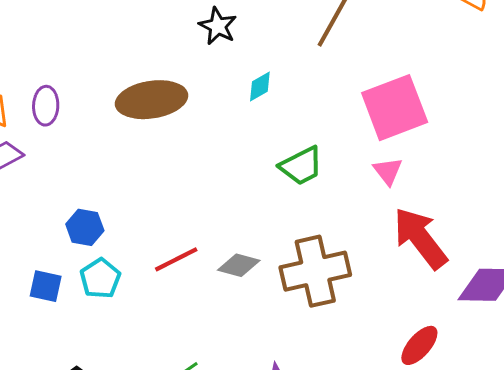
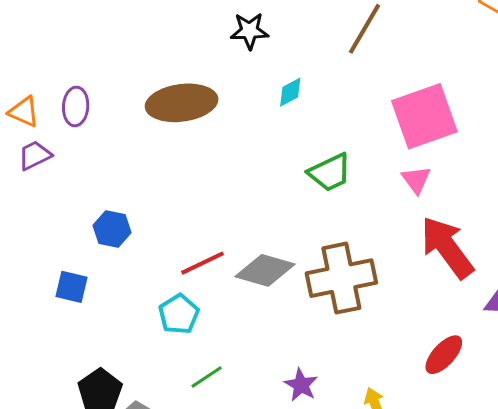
black star: (218, 26) -> (249, 31), turned -30
gray diamond: (239, 265) -> (265, 270), size x1.4
cyan pentagon: (100, 278) -> (179, 314), moved

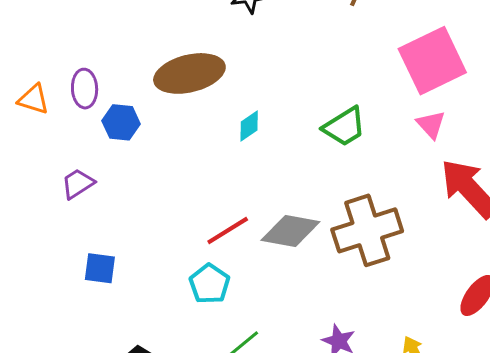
cyan diamond: (290, 92) -> (249, 126), moved
purple trapezoid: (35, 155) -> (78, 184), moved
blue hexagon: (112, 229) -> (121, 122), moved

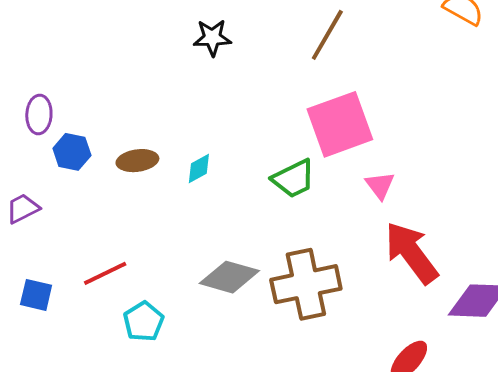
pink square: (432, 61) -> (340, 124), moved
brown ellipse: (189, 73) -> (137, 161), moved, size x0.6
red line: (228, 231) -> (105, 273), moved

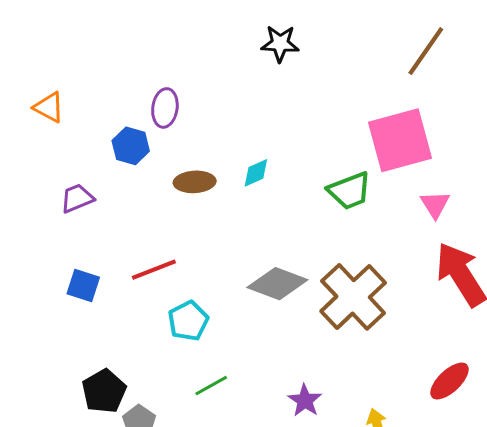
brown line: (327, 35) -> (426, 51), moved
purple ellipse: (39, 115) -> (165, 108), moved
brown ellipse: (137, 161) -> (195, 182), moved
brown cross: (306, 284) -> (353, 297), turned -36

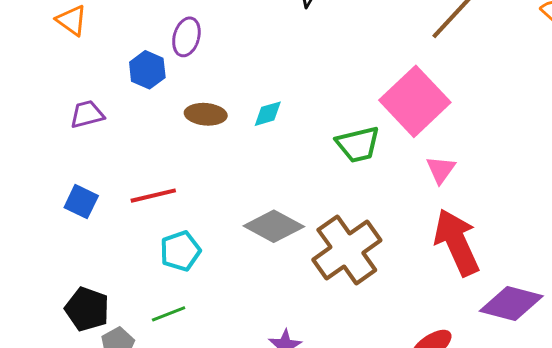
pink square: (400, 140) -> (415, 101), turned -36
green line: (211, 386) -> (169, 314), moved
black pentagon: (104, 391) -> (87, 309), turned -30

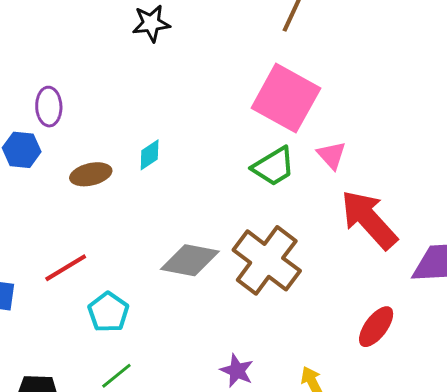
green trapezoid: (358, 144) -> (273, 166), moved

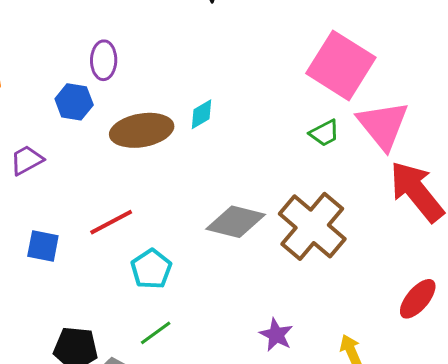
pink triangle: (331, 155) -> (383, 125), size x1.8
green trapezoid: (273, 166) -> (324, 133), size x0.7
brown ellipse: (91, 174) -> (142, 130), size x1.5

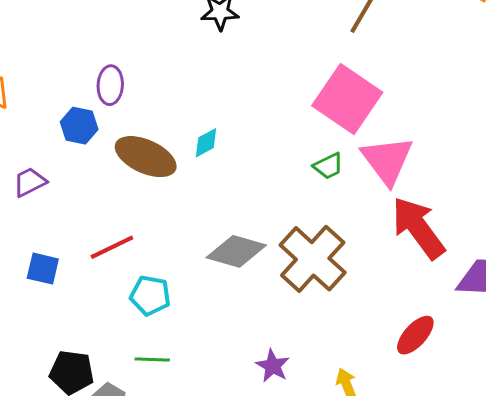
brown ellipse: (142, 130) -> (146, 157), turned 32
cyan pentagon: (151, 269) -> (150, 295), turned -30
green line: (156, 333) -> (152, 359), turned 36

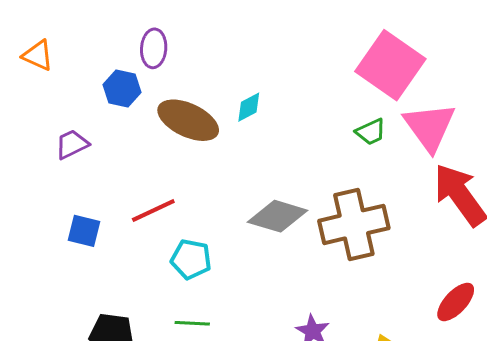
brown cross: (313, 259) -> (354, 224), turned 34

